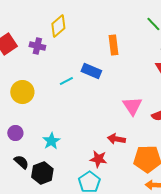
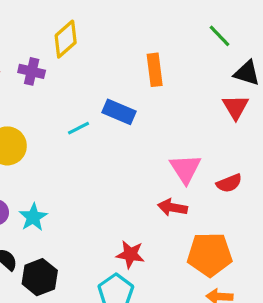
red arrow: (116, 139) -> (172, 207), moved
cyan star: (51, 141) -> (33, 217), moved

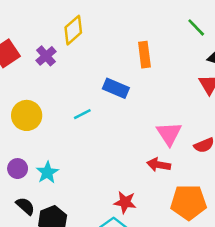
purple cross: (32, 71) -> (46, 56), turned 36
cyan line: (79, 128) -> (82, 114), moved

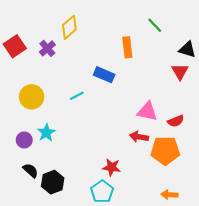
green line: (196, 27) -> (155, 25), moved
pink triangle: (169, 134) -> (147, 112), turned -45
cyan star: (47, 172) -> (46, 133), moved
orange pentagon: (188, 202) -> (165, 150), moved

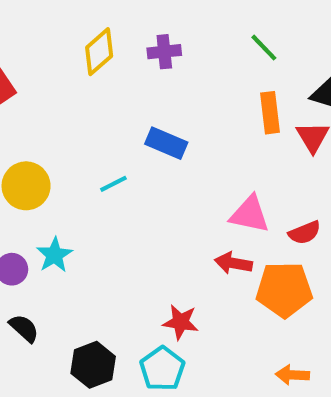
orange rectangle: (127, 47) -> (270, 113), moved
purple cross: (47, 48) -> (164, 52), moved, turned 35
black hexagon: (53, 182) -> (93, 365), moved

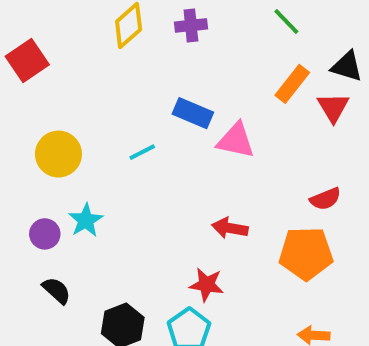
orange rectangle: (270, 113) -> (292, 84), turned 45
pink triangle: (250, 214) -> (236, 140), moved
red arrow: (233, 263) -> (230, 228), moved

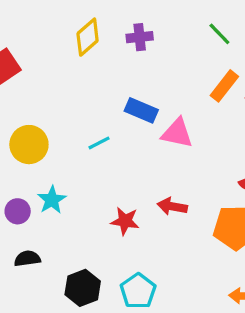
red star: (207, 285) -> (125, 221), moved
black semicircle: (56, 290) -> (27, 259), turned -50

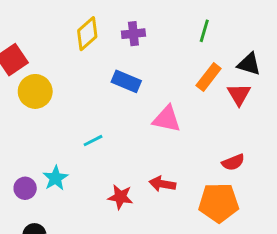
green line: (219, 34) -> (204, 31), turned 60
blue rectangle: (141, 110) -> (126, 81), moved
cyan line: (99, 143) -> (93, 141), moved
yellow circle: (29, 145) -> (35, 91), moved

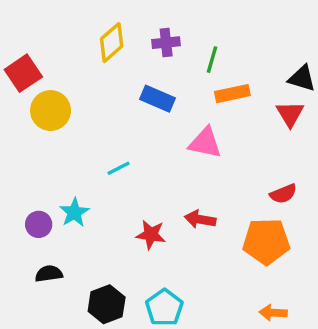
green line: (204, 31) -> (212, 60), moved
orange rectangle: (209, 77) -> (232, 94), moved, turned 40

